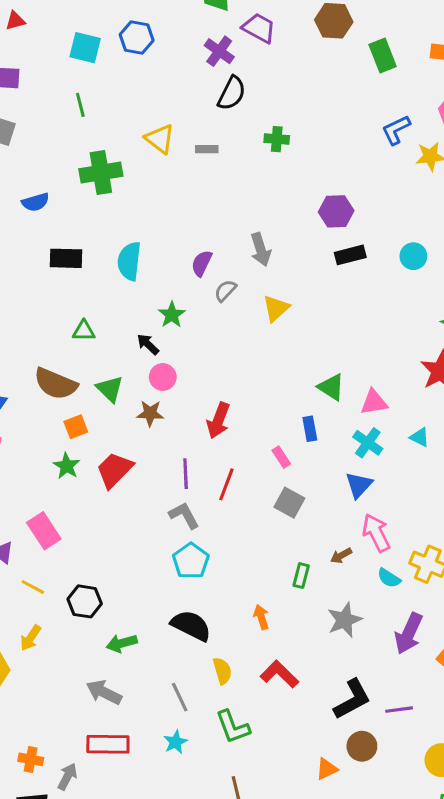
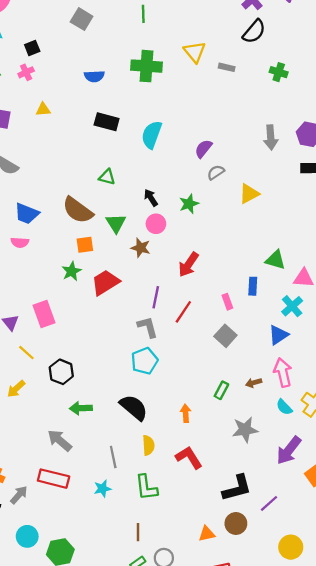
gray arrow: (261, 249) -> (271, 137), moved
green star: (172, 315) -> (189, 204), moved
green triangle: (331, 387) -> (275, 260), turned -30
purple line: (399, 710) -> (269, 503), turned -48

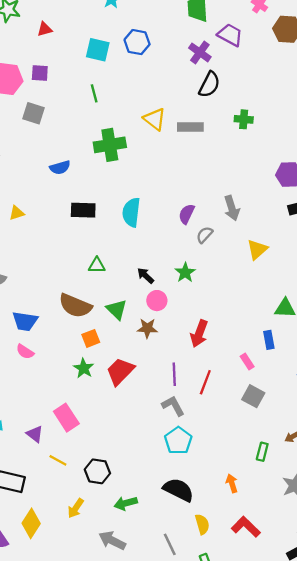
gray rectangle: (227, 67) -> (190, 127), size x1.5
gray arrow: (271, 137) -> (232, 208), moved
yellow triangle: (249, 194) -> (257, 249), moved
pink semicircle: (20, 242) -> (25, 352), turned 42
yellow arrow: (16, 389) -> (76, 508), moved

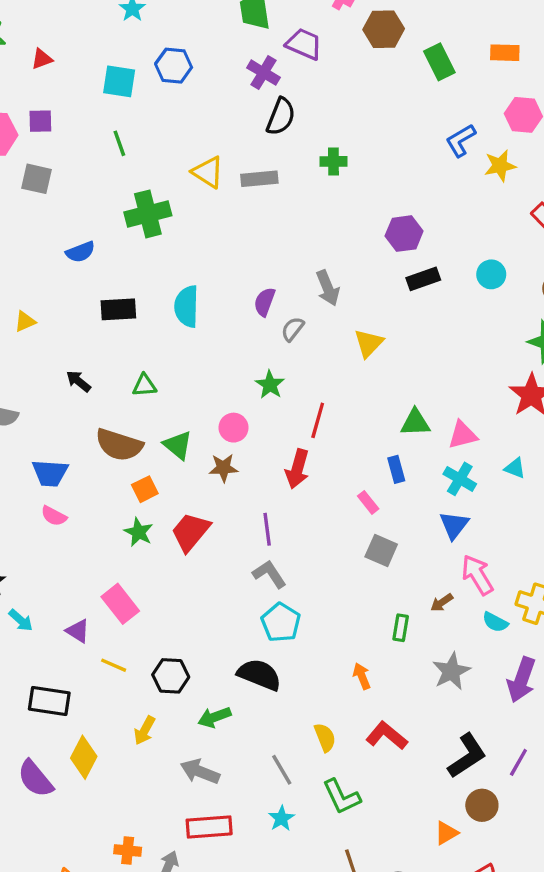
black arrow: (146, 276) -> (78, 381), moved
red line: (205, 382) -> (318, 420), moved
black semicircle: (178, 490) -> (259, 675), moved

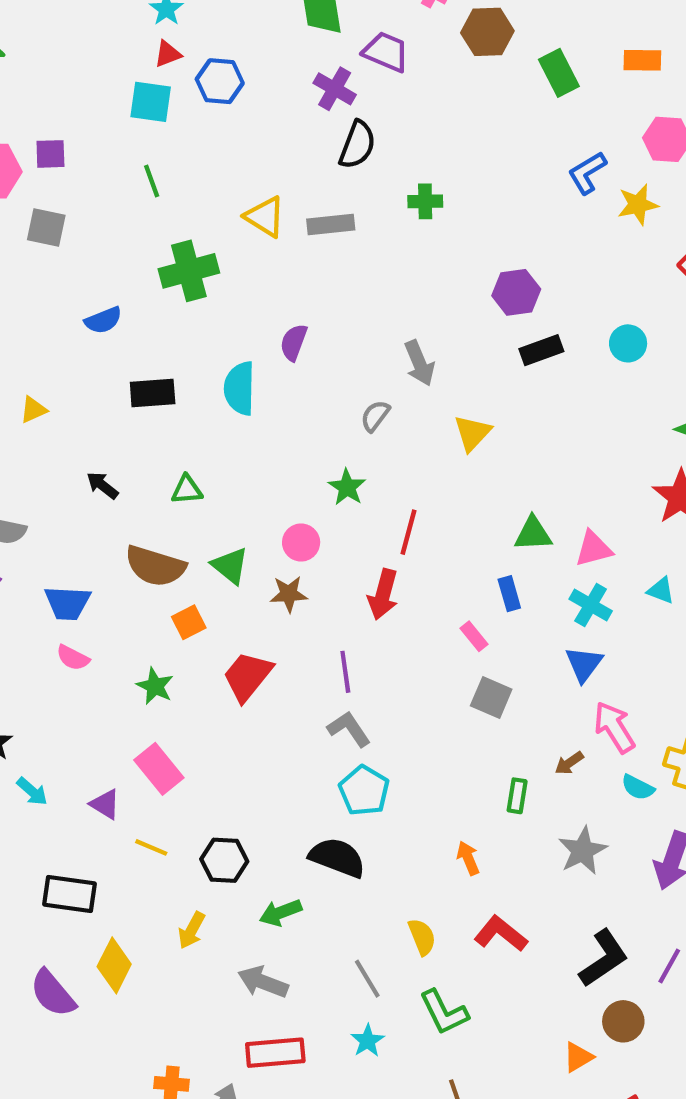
red triangle: (42, 59) -> (168, 54), moved
purple semicircle: (265, 302) -> (294, 342), moved
green star: (139, 532) -> (155, 686), moved

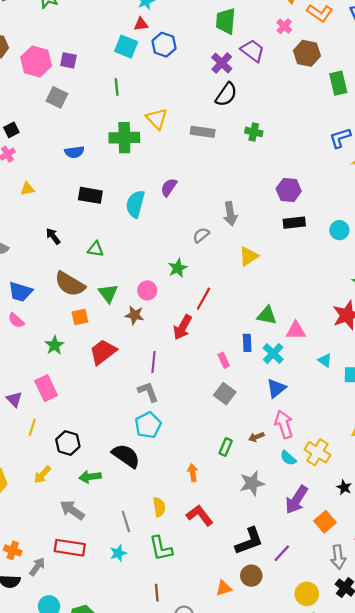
yellow triangle: (265, 217) -> (157, 119), moved
cyan cross: (591, 605) -> (273, 354), moved
yellow line: (151, 847) -> (32, 427), turned 70

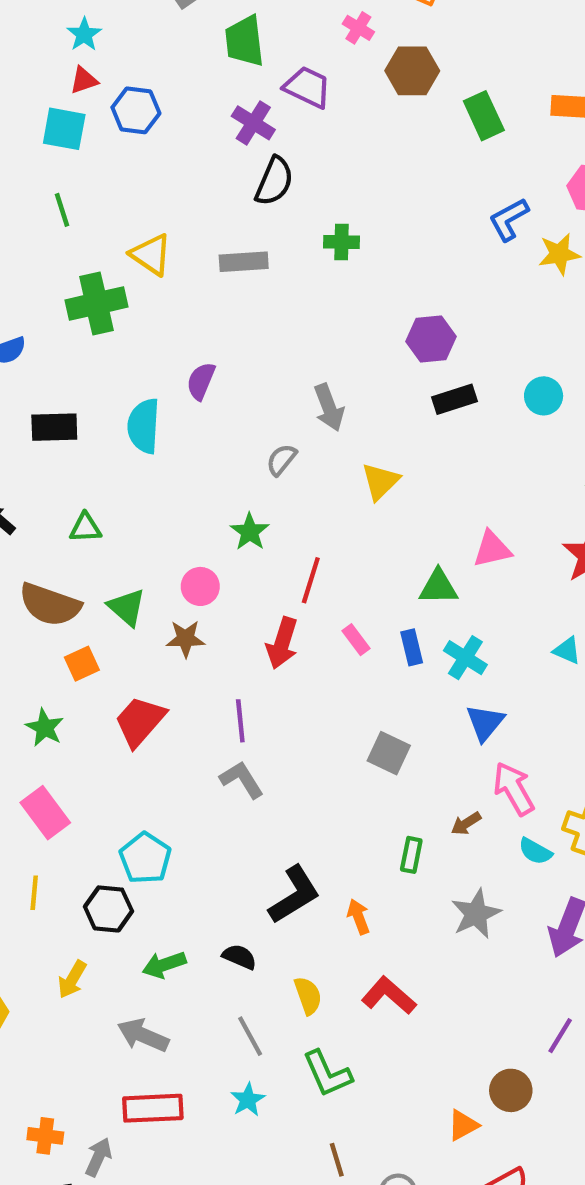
pink triangle: (296, 331) -> (492, 549), moved
pink rectangle: (224, 360) -> (356, 640), moved
cyan pentagon: (148, 425) -> (145, 858), moved
black semicircle: (126, 456) -> (239, 957), moved, size x0.6
black L-shape: (249, 541) -> (294, 895), moved

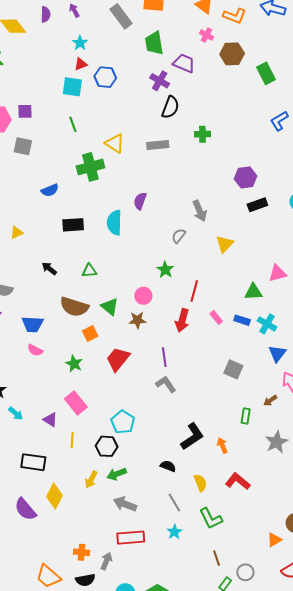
blue rectangle: (412, 647) -> (242, 320), turned -56
green arrow: (164, 965) -> (117, 474), moved

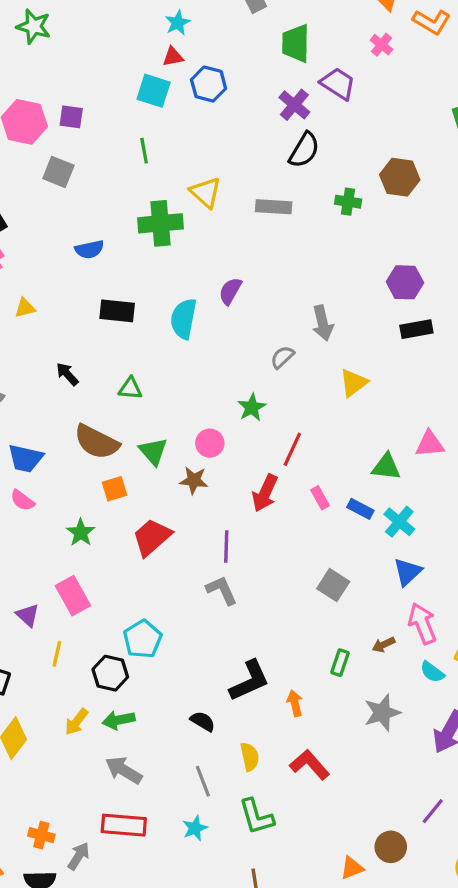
brown hexagon: (232, 54) -> (400, 177), moved

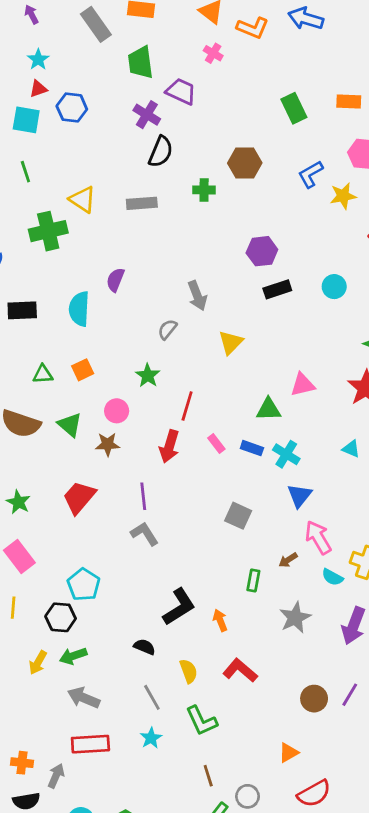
orange square: (115, 489) -> (83, 370), moved
brown circle: (391, 847) -> (314, 699), moved

